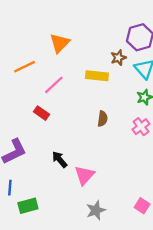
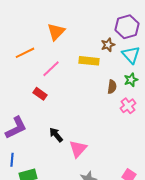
brown semicircle: (103, 119) -> (112, 87), moved

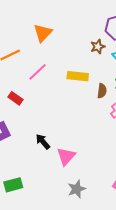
yellow rectangle: (89, 61) -> (78, 76), moved
red rectangle: (40, 94) -> (15, 98), moved

